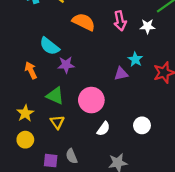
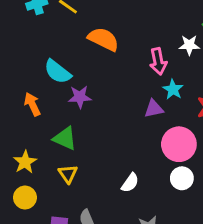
pink arrow: (120, 21) -> (158, 61), moved
pink circle: (91, 100) -> (179, 144), moved

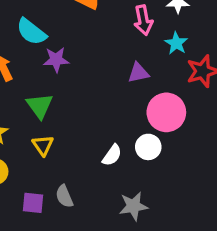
cyan star: (173, 89) -> (176, 43), moved
green triangle: (65, 138) -> (40, 106), turned 30
white circle: (182, 178) -> (148, 147), moved

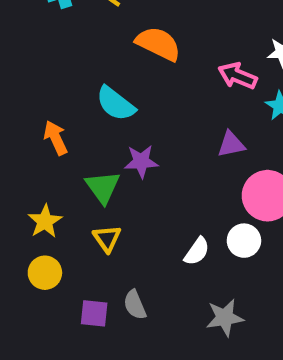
pink arrow: (143, 20) -> (238, 76), turned 124
cyan semicircle: (31, 32) -> (116, 104), moved
purple star: (56, 60) -> (141, 161), moved

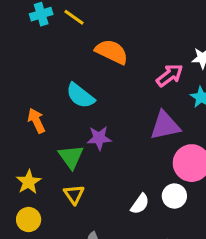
pink arrow: (238, 76) -> (170, 75), turned 120
purple triangle: (231, 144) -> (165, 125), size x1.5

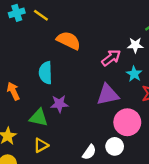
cyan semicircle: (80, 96) -> (46, 73), turned 50
green triangle: (71, 157) -> (39, 118), turned -42
yellow triangle: (74, 194) -> (41, 145), turned 35

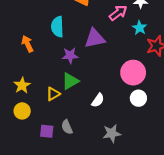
purple triangle: (108, 95) -> (95, 38), moved
green triangle: (39, 118) -> (70, 81), moved, turned -42
white circle: (115, 146) -> (138, 98), moved

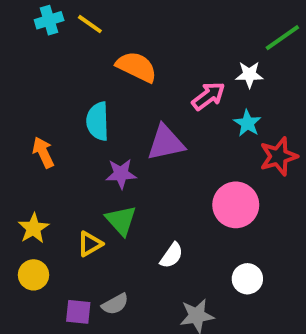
green triangle: (70, 81) -> (121, 220), turned -42
white circle: (138, 98) -> (247, 279), moved
gray semicircle: (67, 127) -> (115, 304), turned -96

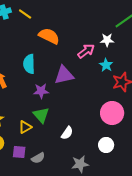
pink circle: (236, 205) -> (112, 113), moved
purple square: (78, 312) -> (19, 152), moved

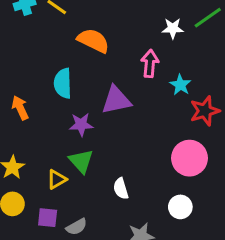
white star: (107, 40) -> (173, 28), moved
pink arrow: (86, 51) -> (150, 63), turned -48
white semicircle: (67, 133) -> (121, 189), turned 128

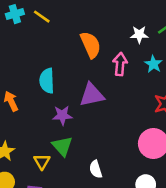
orange semicircle: (93, 41) -> (91, 45), moved, turned 40
cyan star: (180, 85) -> (153, 64), moved
yellow triangle: (57, 179) -> (42, 162), turned -30

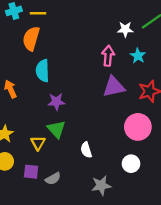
yellow line: (42, 17) -> (38, 13), turned -35
orange semicircle: (91, 45) -> (31, 39), moved, turned -140
purple triangle: (92, 95) -> (114, 87), moved

